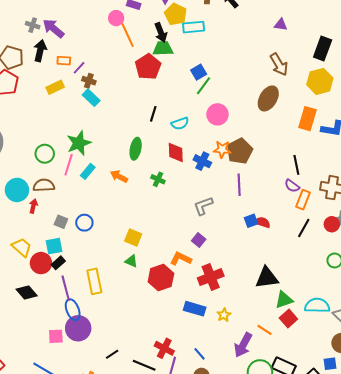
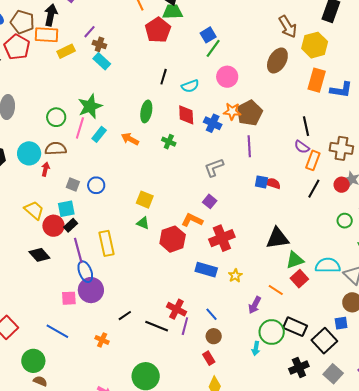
orange rectangle: (64, 61) -> (47, 35), moved, size x1.6
yellow hexagon: (320, 81) -> (315, 45), moved
blue square: (251, 221) -> (261, 182), turned 32
purple arrow: (243, 345) -> (255, 305), size x0.7

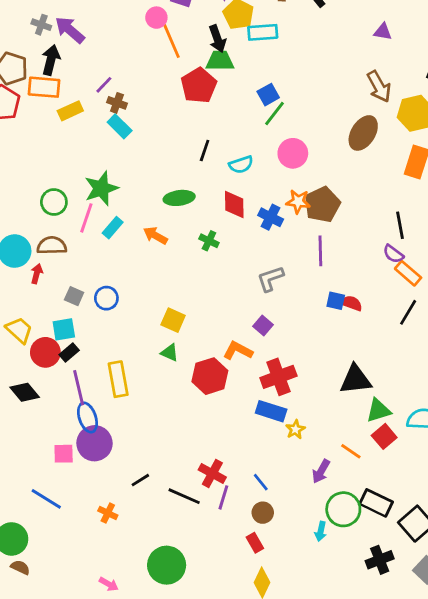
green ellipse: (146, 111) -> (179, 198), turned 70
orange rectangle: (313, 160) -> (408, 273), turned -72
blue rectangle: (206, 270) -> (271, 411), moved

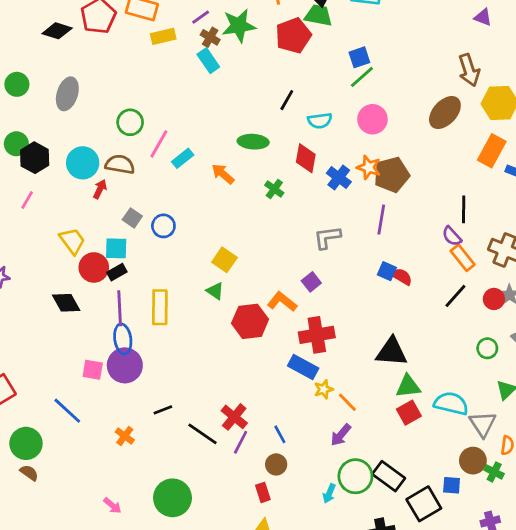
green star: (101, 188) -> (239, 26), moved
orange line: (351, 451) -> (347, 402), moved

